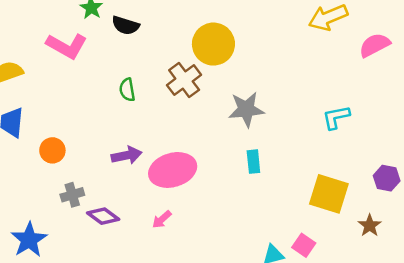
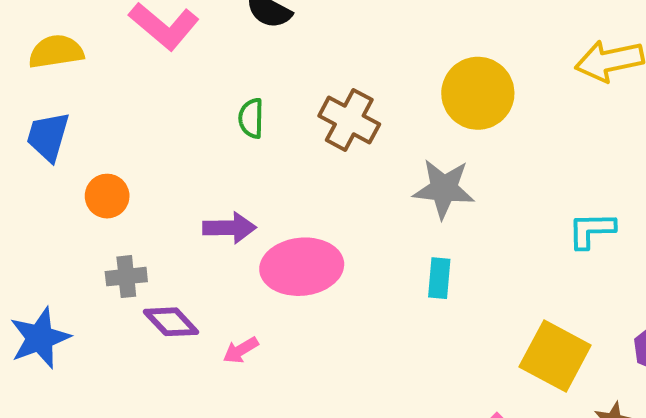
yellow circle: (213, 44) -> (478, 93), moved
brown cross: (184, 80) -> (349, 120), turned -36
pink arrow: (162, 219) -> (241, 350), moved

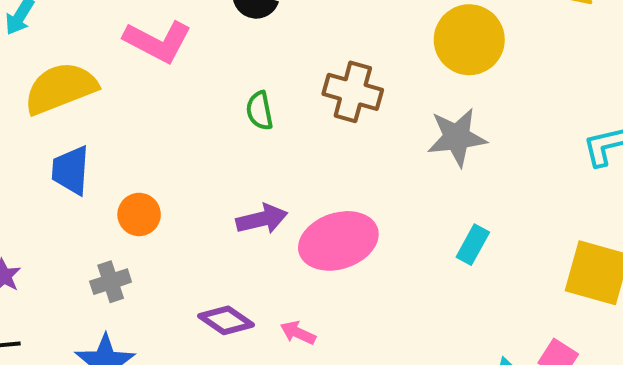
yellow semicircle: (56, 52) -> (61, 88), size x1.4
gray cross: (126, 277) -> (111, 282), moved
cyan rectangle: (439, 278) -> (473, 245), moved, turned 36
pink arrow: (241, 350) -> (298, 333), turned 68

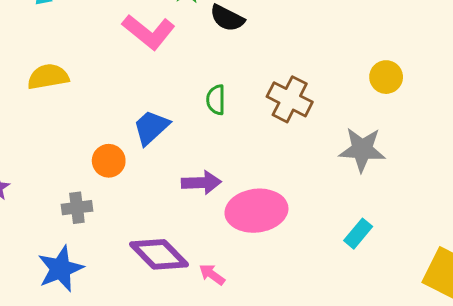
yellow circle: (469, 40) -> (386, 77), size x0.6
yellow semicircle: (61, 88) -> (48, 77), moved, size x0.7
blue trapezoid: (71, 170) -> (151, 127), moved, turned 33
purple diamond: (226, 320) -> (159, 254), size x1.4

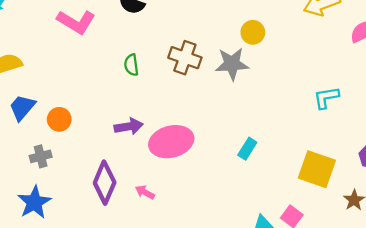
blue trapezoid: (151, 127) -> (22, 107), moved
gray star: (362, 149) -> (232, 64), moved
purple diamond: (159, 254) -> (105, 183), turned 75

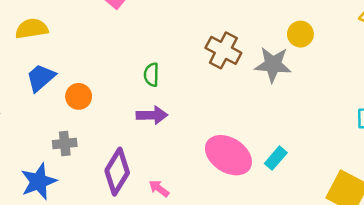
green semicircle: (131, 65) -> (151, 75), moved
pink ellipse: (171, 142) -> (228, 155), moved, turned 39
gray cross: (41, 156) -> (65, 143), moved

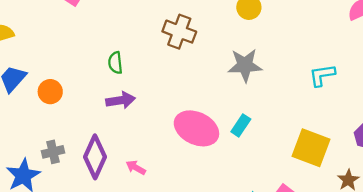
gray star: (273, 65) -> (245, 65), moved
gray cross: (65, 143) -> (53, 152), moved

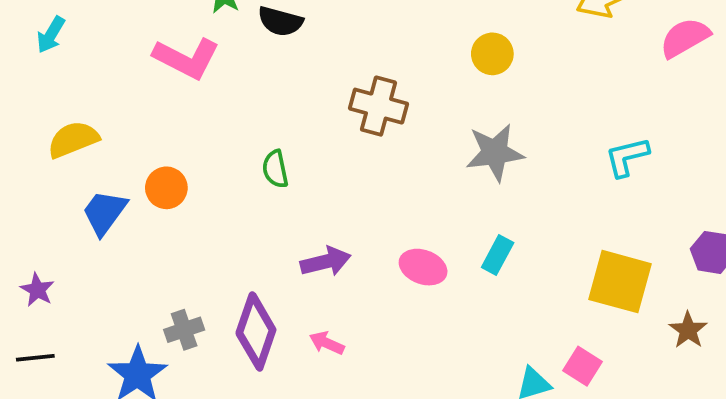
orange circle: (50, 92) -> (166, 188), moved
purple arrow: (121, 100) -> (326, 262), moved
pink ellipse: (196, 128) -> (423, 267), size x0.6

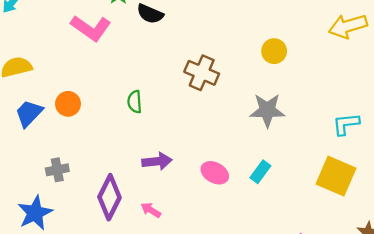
yellow square: (620, 282) -> (336, 176), moved
gray cross: (184, 330) -> (57, 170), moved

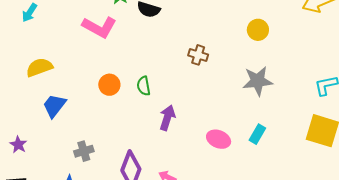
brown cross: (202, 73) -> (198, 55), size x0.7
orange circle: (68, 104) -> (109, 85), moved
purple arrow: (157, 161) -> (167, 118), moved, turned -60

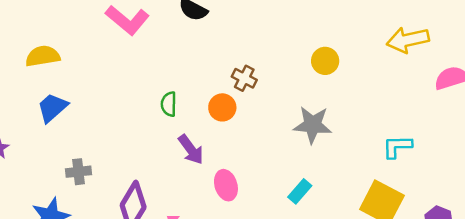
orange circle: (109, 85) -> (222, 107), moved
purple arrow: (167, 118) -> (191, 150), turned 115
pink ellipse: (219, 139) -> (226, 185), moved, turned 40

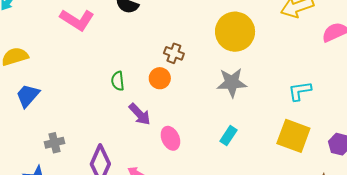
yellow circle: (325, 61) -> (235, 32), size x1.8

